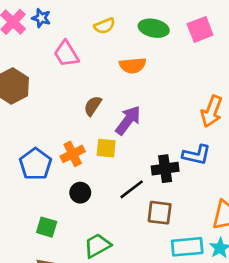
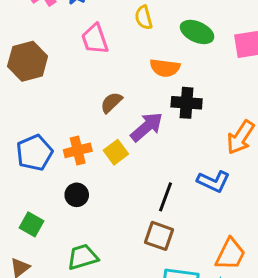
yellow semicircle: (105, 26) -> (144, 18), turned 85
yellow square: (106, 148) -> (116, 152), turned 35
black cross: (165, 169) -> (187, 103), moved
black line: (132, 189) -> (165, 197), moved, turned -45

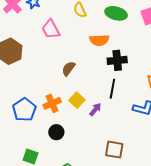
purple arrow: (147, 127) -> (95, 109), moved, size x0.6
black line: (165, 197) -> (112, 89), moved

